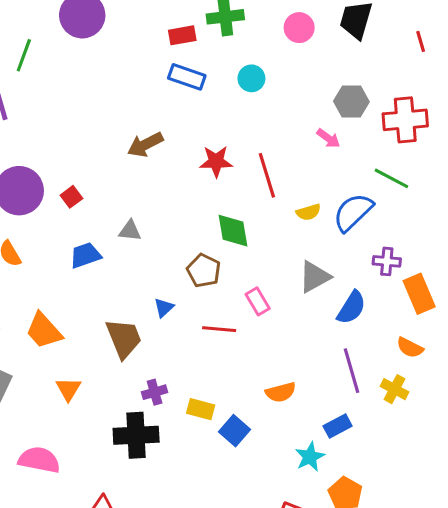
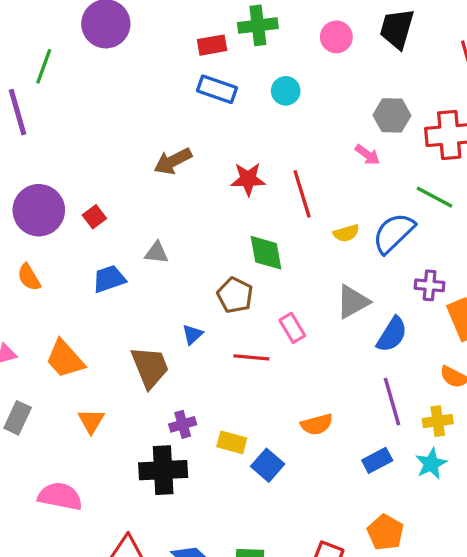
yellow cross: (395, 389) -> (438, 421), turned -36
cyan star: (310, 457) -> (431, 464), moved

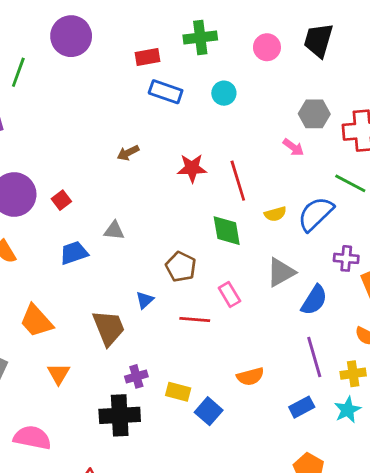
red rectangle: (212, 45) -> (148, 57), moved
brown arrow: (173, 161) -> (128, 153), size x0.7
green diamond: (266, 253) -> (227, 231), moved

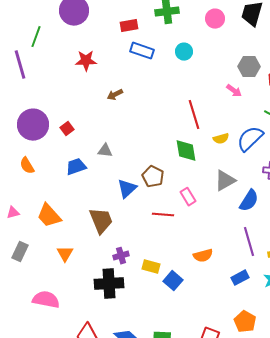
red star: (192, 168) -> (86, 61), moved
blue triangle: (145, 300) -> (127, 189), moved, size x1.5

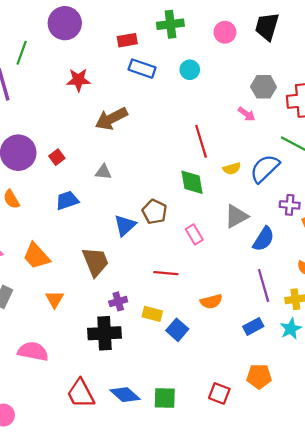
brown arrow: (115, 95) -> (111, 119), size x1.8
gray triangle: (105, 151) -> (103, 172), moved
red line: (163, 215) -> (166, 273), moved
orange pentagon: (245, 322) -> (259, 376), turned -30

